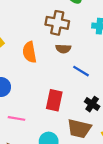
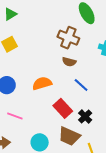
orange semicircle: (29, 52) -> (42, 83), moved, turned 72
red rectangle: (54, 100) -> (63, 108), moved, turned -66

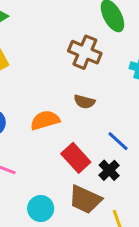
brown semicircle: (69, 62) -> (84, 102), moved
blue line: (81, 85) -> (118, 141), moved

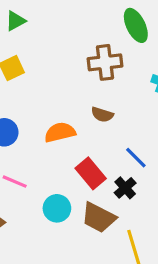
brown cross: (85, 52) -> (105, 62), turned -32
cyan circle: (41, 209) -> (57, 208), moved

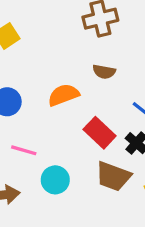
cyan circle: (57, 208) -> (55, 180), moved

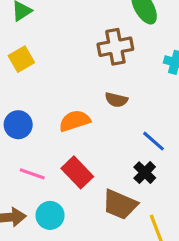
red rectangle: (100, 133) -> (77, 172), moved
cyan circle: (55, 180) -> (50, 215), moved

